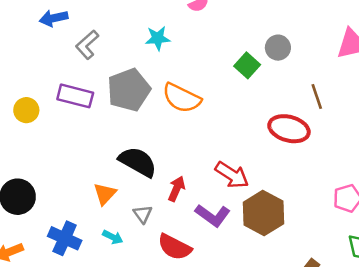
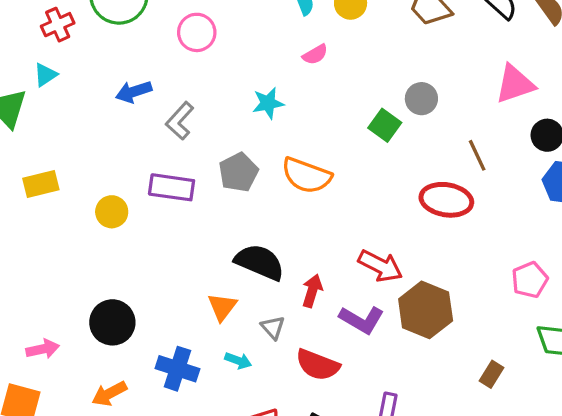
gray pentagon: (129, 90) -> (239, 172), size x0.7

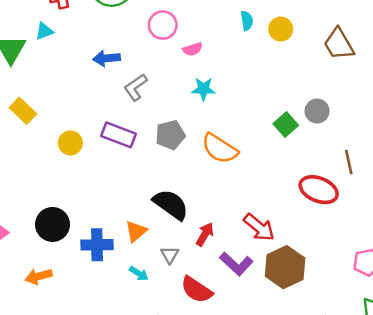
pink semicircle: (315, 54) -> (193, 49), moved
yellow rectangle: (41, 184) -> (23, 111), turned 45
blue cross: (177, 369) -> (97, 245), moved, turned -32

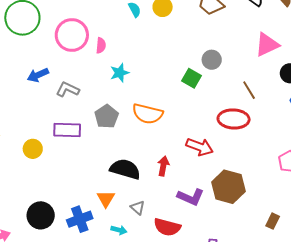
pink circle: (163, 25) -> (72, 35), size x1.4
pink semicircle: (193, 49) -> (101, 45), turned -49
gray L-shape: (136, 87) -> (68, 89), turned 80
red arrow: (259, 227) -> (200, 147), moved
red arrow: (205, 234) -> (163, 166), moved

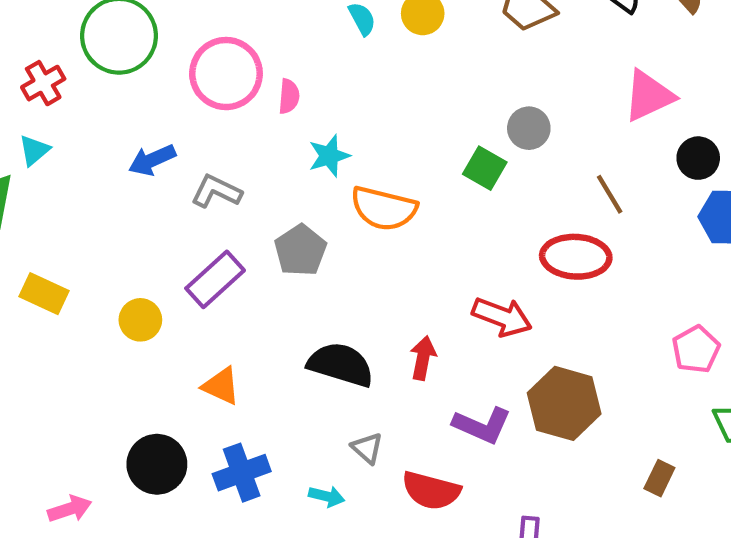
orange semicircle: (148, 114) -> (384, 208), moved
purple rectangle: (67, 130) -> (215, 279), turned -44
orange triangle: (106, 199) -> (221, 386), moved, turned -36

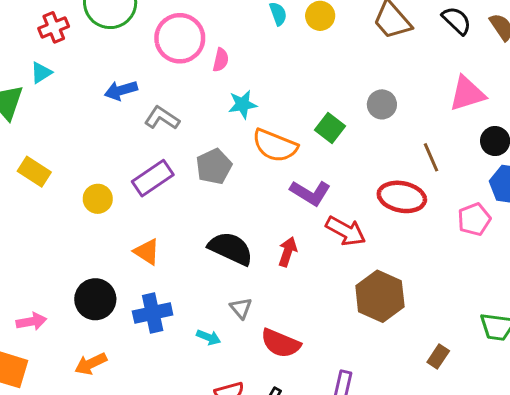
green square: (485, 168) -> (330, 128), moved
pink pentagon: (696, 349) -> (474, 219), moved
purple L-shape: (482, 425) -> (310, 193), moved

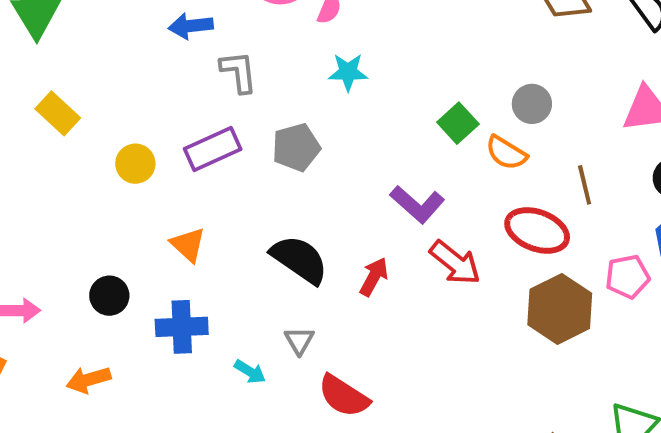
gray L-shape: (162, 118) -> (239, 72), turned 40
orange semicircle: (275, 146) -> (506, 153), moved, size x0.7
brown hexagon: (380, 296) -> (560, 309), moved
black circle: (95, 299) -> (109, 296), size x0.7

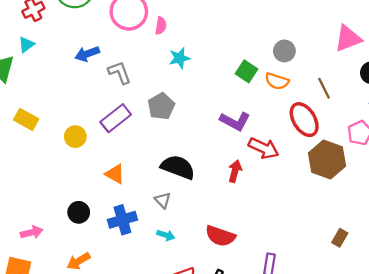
red ellipse: (537, 230) -> (304, 120), turned 52
red arrow: (374, 277) -> (235, 171), moved
gray triangle: (299, 341) -> (163, 200), moved

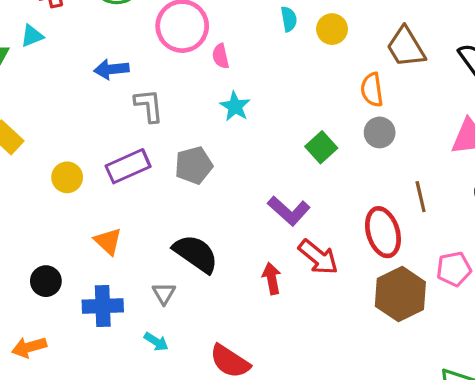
pink semicircle: (161, 26) -> (221, 56), turned 144
cyan star: (180, 58) -> (235, 106), turned 30
orange semicircle: (277, 81) -> (372, 90), moved, turned 50
red arrow: (235, 171) -> (272, 278), turned -40

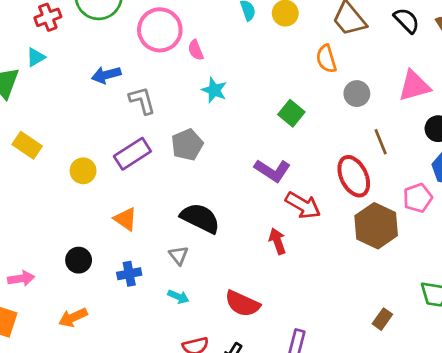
gray circle: (380, 132) -> (357, 94), moved
red arrow: (272, 278) -> (277, 241), moved
blue cross: (103, 306) -> (129, 274), size x0.7

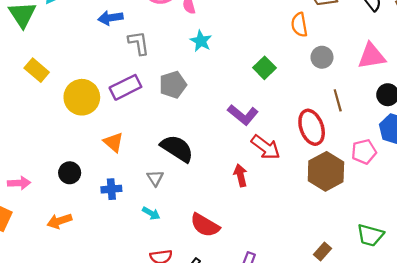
yellow circle: (83, 171) -> (82, 97), size x1.6

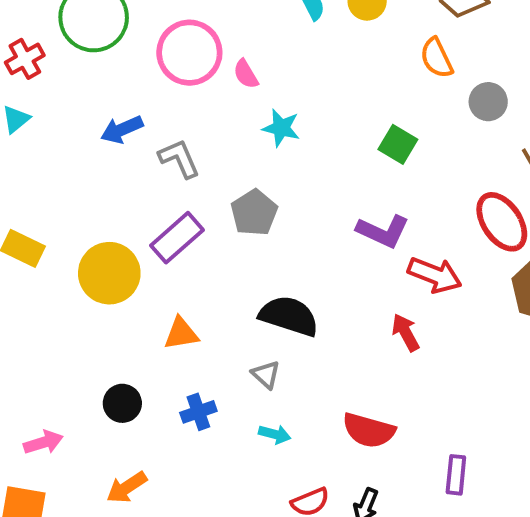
orange triangle: (113, 142) -> (181, 334), turned -35

